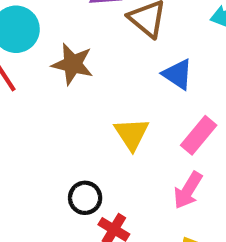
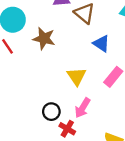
pink arrow: (188, 190) -> (83, 108), moved

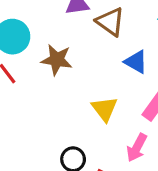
pink arrow: (83, 108) -> (137, 148), moved

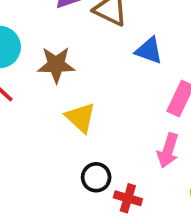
yellow triangle: (105, 109) -> (81, 118), moved

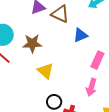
blue triangle: (149, 51) -> (81, 35), turned -42

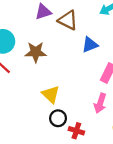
yellow triangle: (45, 71) -> (51, 94), moved

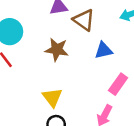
brown star: (36, 52) -> (57, 50), moved

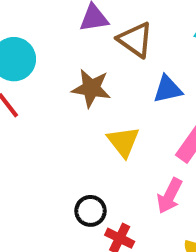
yellow triangle: (52, 97) -> (123, 142), moved

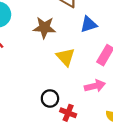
pink arrow: (170, 196) -> (95, 86), turned -126

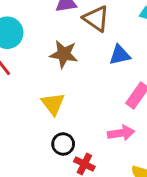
yellow triangle: (66, 57) -> (53, 104), moved

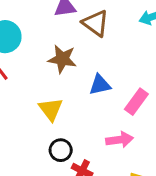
blue triangle: (120, 55) -> (100, 85), moved

